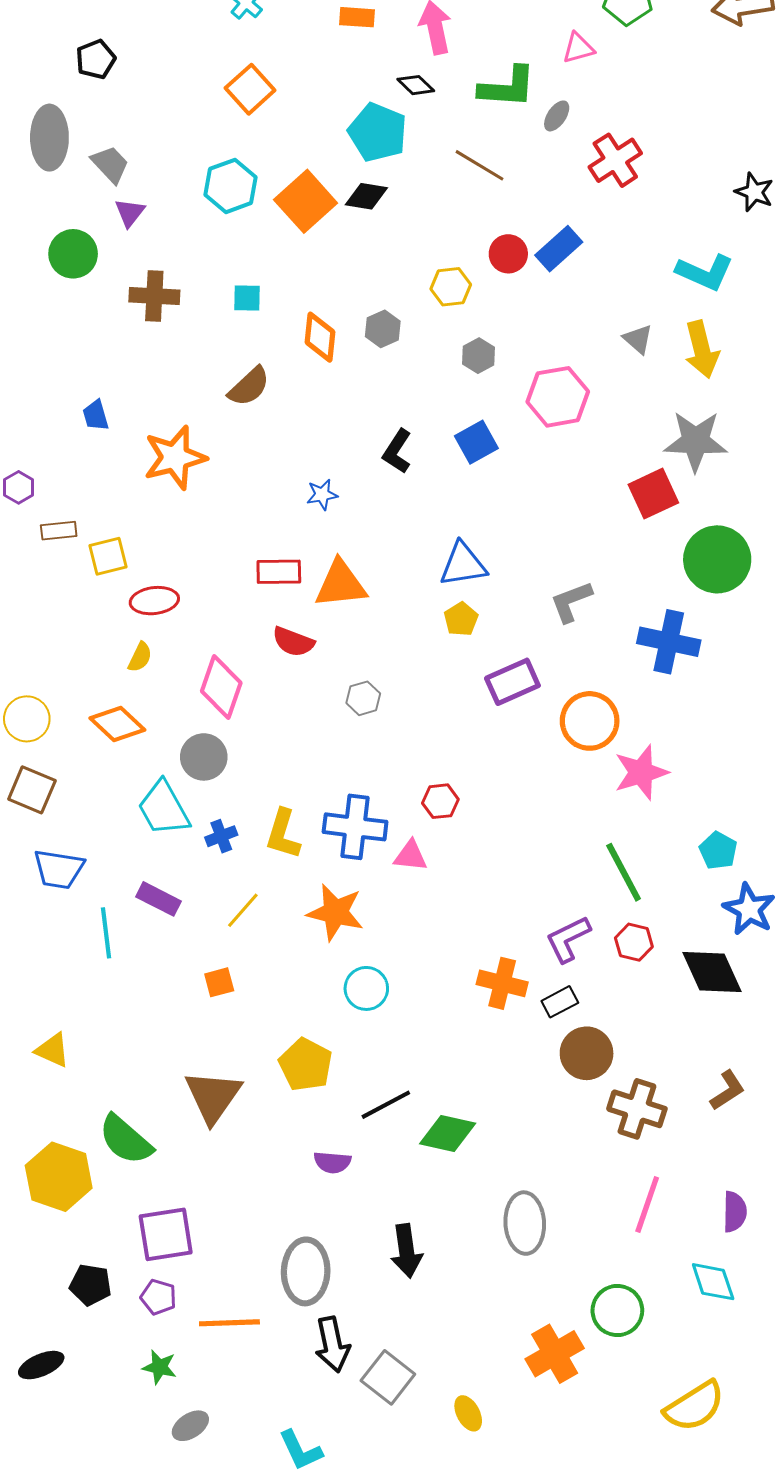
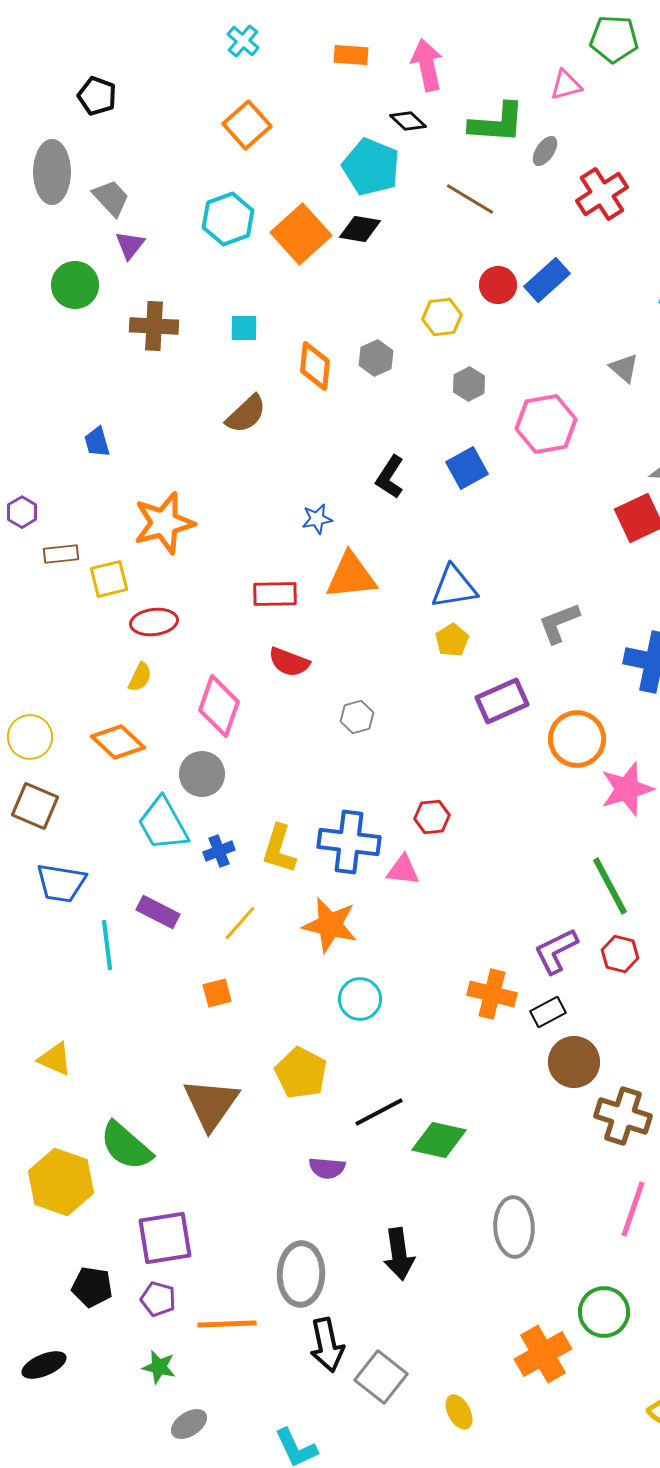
black pentagon: (96, 59) -> (97, 96), turned -30
orange star: (175, 458) -> (164, 523), moved
orange triangle: (341, 584) -> (351, 576), moved

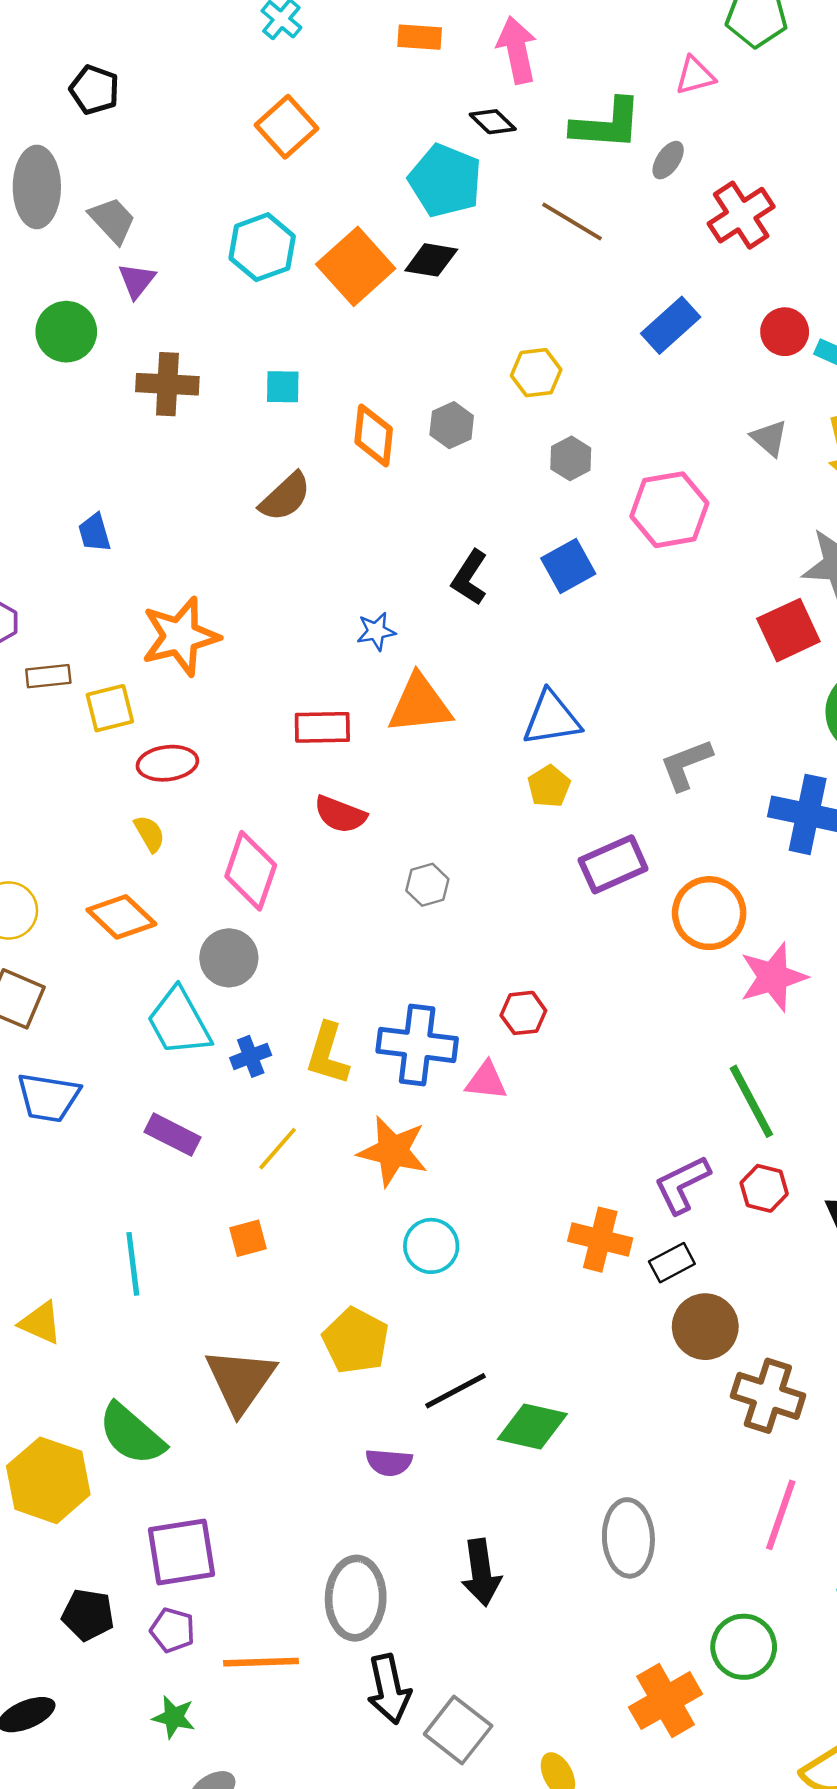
red circle: (498, 285) -> (785, 332), moved
yellow semicircle: (140, 677) -> (149, 834), turned -56
cyan line: (107, 945) -> (133, 1264), moved

